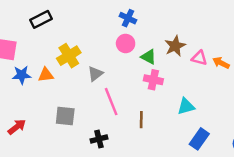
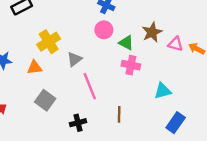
orange triangle: (46, 75) -> (35, 67), moved
gray square: (65, 116) -> (45, 100), turned 30
brown line: (141, 120) -> (119, 114), moved

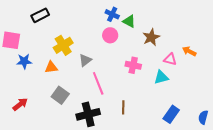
green triangle: (126, 43) -> (129, 21), moved
pink triangle: (176, 44) -> (170, 59), moved
cyan triangle: (163, 91) -> (161, 77), moved
black cross: (78, 123) -> (88, 114), size x1.6

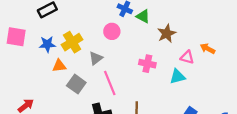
pink circle: (110, 35) -> (112, 31), moved
blue star: (24, 61) -> (47, 44), moved
gray square: (60, 95) -> (76, 84), moved

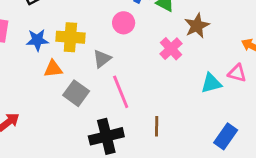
yellow cross: (72, 42) -> (70, 37), turned 36
pink triangle: (187, 57) -> (237, 73), moved
pink cross: (147, 64) -> (171, 49), moved, turned 35

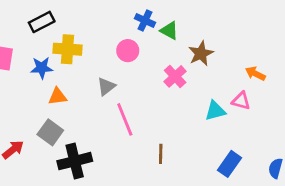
yellow cross: (70, 37) -> (67, 49), moved
gray square: (76, 93) -> (50, 132), moved
black cross: (106, 136) -> (75, 161), moved

